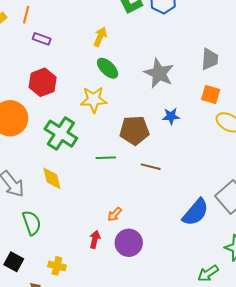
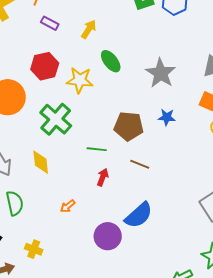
yellow arrow: (100, 37) -> (89, 29), moved
yellow star: (94, 100) -> (80, 80), moved
blue semicircle: (195, 212) -> (139, 215), moved
orange arrow: (115, 214) -> (68, 206), moved
red arrow: (95, 239) -> (103, 177), moved

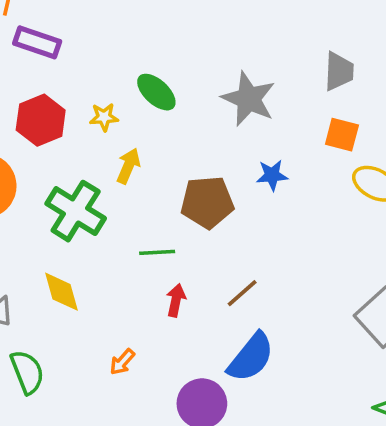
purple rectangle: (50, 23) -> (37, 42), size x1.4
yellow arrow: (89, 29) -> (128, 166), moved
yellow star: (80, 80) -> (104, 117), moved, size x0.6
brown line: (140, 164) -> (242, 293), moved, turned -54

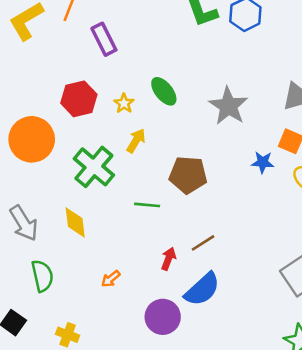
purple rectangle: (37, 42) -> (104, 39), moved, turned 36
yellow star: (104, 117) -> (124, 103), turned 30
blue star: (272, 175) -> (263, 162), moved
red arrow: (176, 300) -> (168, 259), moved

